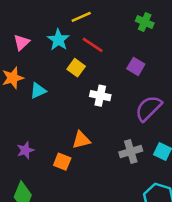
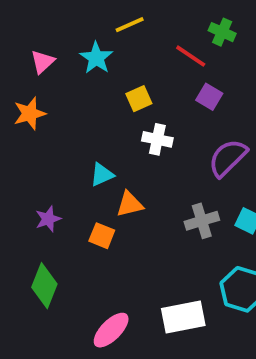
red line: (93, 45) -> (191, 56), moved
yellow square: (76, 68) -> (139, 99), moved, turned 30
cyan triangle: (38, 91) -> (102, 175), moved

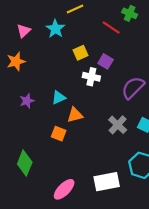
purple square: (209, 97) -> (106, 61), moved
purple star: (48, 219) -> (27, 101), moved
gray cross: (202, 221) -> (118, 125), turned -30

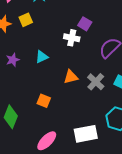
yellow square: (80, 53) -> (26, 20), moved
orange triangle: (75, 115) -> (71, 77), moved
orange square: (59, 134) -> (44, 101), moved

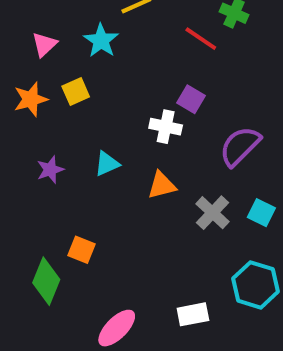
orange triangle: (71, 77) -> (162, 185), moved
orange square: (44, 101) -> (82, 250), moved
white rectangle: (86, 134) -> (193, 314), size x0.7

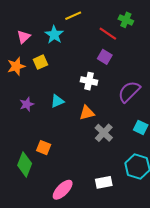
purple square: (191, 99) -> (105, 57), moved
gray cross: (213, 213) -> (104, 133), moved

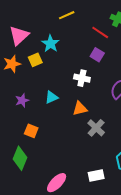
cyan star: (54, 35) -> (50, 44), moved
pink triangle: (24, 37) -> (19, 36), size x1.5
orange square: (44, 148) -> (31, 131), moved

